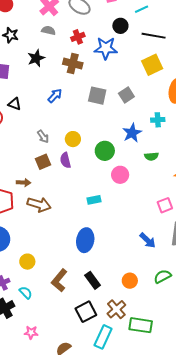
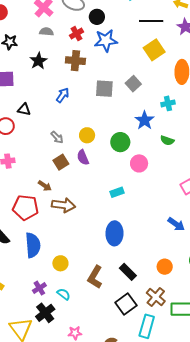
black circle: (120, 26) -> (97, 17), moved
green semicircle: (151, 156) -> (167, 140), turned 32
brown arrow: (24, 183) -> (45, 186), turned 40

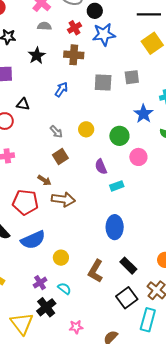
gray square: (133, 84) -> (132, 77), turned 35
purple semicircle: (83, 157) -> (101, 167), moved
blue semicircle: (33, 245) -> (33, 240), turned 70

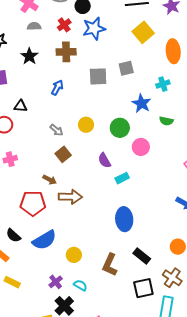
black square: (127, 298) -> (143, 288), turned 30

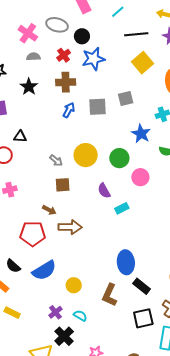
blue arrow: (57, 88) -> (69, 110), moved
yellow circle: (86, 125) -> (86, 155), size x1.5
brown square: (63, 154) -> (63, 185), turned 35
blue ellipse: (124, 219) -> (126, 262), moved

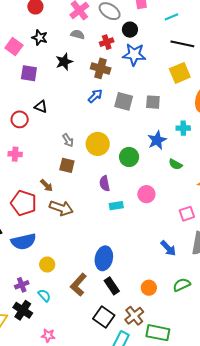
pink circle: (140, 177) -> (146, 194), moved
black square: (143, 318) -> (104, 317), turned 30
black cross: (64, 336) -> (23, 310), turned -30

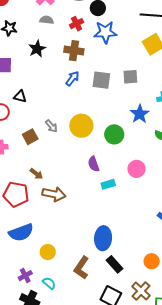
brown square: (67, 165) -> (30, 137), moved, turned -35

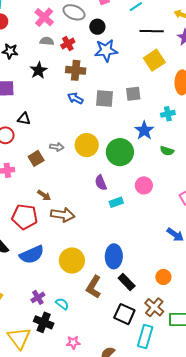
red cross: (77, 24) -> (68, 44), moved
blue arrow: (72, 79) -> (75, 98), turned -98
gray arrow: (51, 126) -> (57, 147), turned -40
green circle: (114, 134) -> (120, 152), size x1.4
yellow circle: (48, 252) -> (72, 261), moved, size x1.6

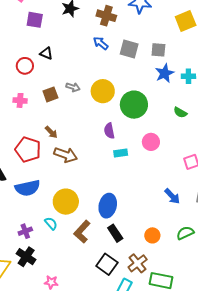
blue star: (144, 130) -> (165, 73), moved
cyan semicircle: (62, 304) -> (51, 223), moved

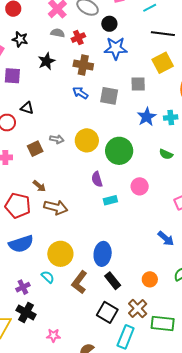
gray square: (158, 50) -> (138, 84), moved

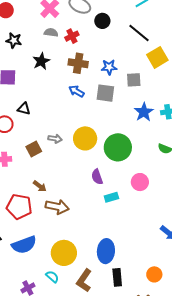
black line: (163, 34) -> (139, 33), moved, turned 35
blue star: (116, 48) -> (109, 67), moved, size x0.7
black rectangle: (113, 281) -> (117, 277), turned 36

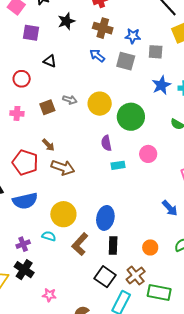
black triangle: (24, 109) -> (50, 61), moved
cyan semicircle: (52, 277) -> (49, 236), turned -32

